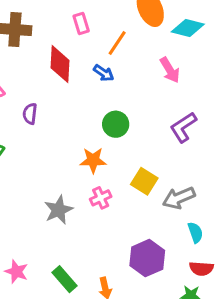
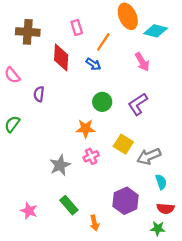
purple L-shape: (183, 127) -> (138, 104), moved
green rectangle: (65, 279) -> (69, 205), moved

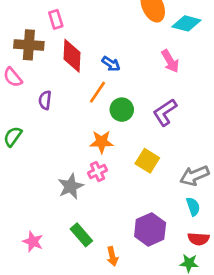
pink rectangle: (77, 27) -> (56, 19), moved
brown cross: (28, 32) -> (29, 45), moved
orange line: (103, 42) -> (98, 92), moved
pink cross: (91, 156) -> (98, 172), moved
gray arrow: (149, 156) -> (194, 176), moved

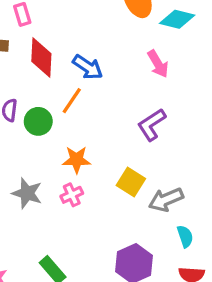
blue arrow: (111, 64) -> (88, 67), size x1.4
green circle: (122, 110) -> (38, 121), moved
gray arrow: (194, 176) -> (166, 200), moved
gray star: (71, 186) -> (27, 193), moved, turned -30

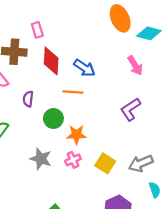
orange line: (72, 101) -> (73, 92), turned 60
green circle: (38, 121) -> (53, 118), moved
yellow square: (131, 182) -> (105, 163), moved

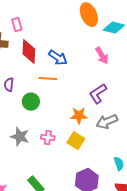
orange star: (76, 135) -> (79, 116), moved
pink cross: (73, 160) -> (48, 138), turned 32
gray arrow: (141, 163) -> (107, 122), moved

